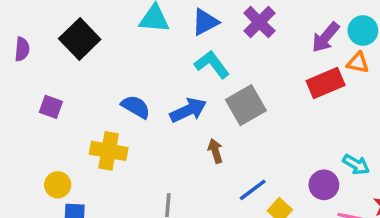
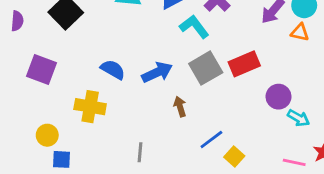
cyan L-shape: (212, 64) -> (194, 27), moved
red rectangle: (326, 83) -> (244, 64), moved
purple square: (51, 107) -> (42, 69), size x1.5
purple circle: (324, 185) -> (279, 97), moved

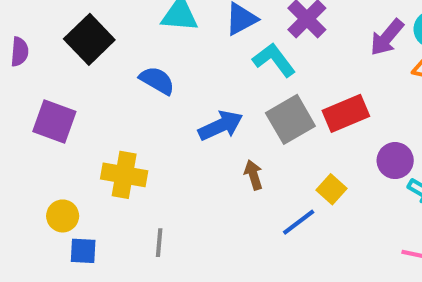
blue semicircle: (113, 69) -> (157, 80), moved
gray line: (140, 152) -> (159, 243), moved
yellow square: (234, 157) -> (332, 189), moved

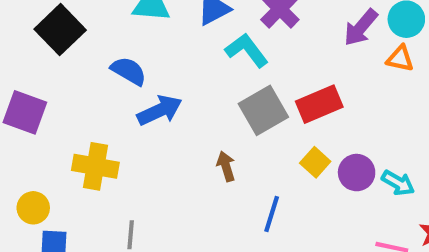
blue arrow: (221, 126) -> (160, 110), moved
purple circle: (395, 161) -> (357, 173), moved
yellow square: (332, 189) -> (315, 162), moved
blue line: (299, 222) -> (272, 214), turned -36

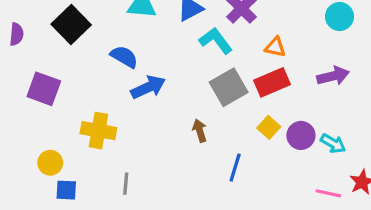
purple arrow: (361, 27) -> (333, 76), moved, turned -144
orange triangle: (400, 59) -> (275, 47), moved

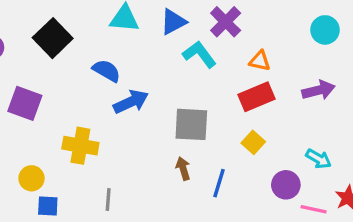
gray square: (229, 87) -> (191, 124), moved, turned 33
brown arrow: (200, 131) -> (183, 169), moved
purple circle: (301, 135) -> (286, 185), moved

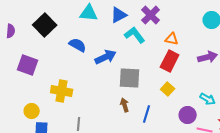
red rectangle: (257, 97) -> (170, 61), turned -40
blue arrow: (131, 102) -> (106, 57), moved

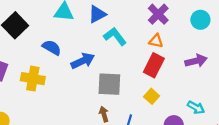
purple cross: (151, 15) -> (158, 14), moved
yellow cross: (62, 91) -> (33, 79), moved

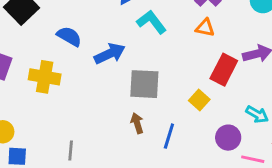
red rectangle: (154, 65) -> (224, 70), moved

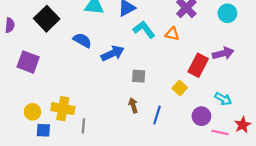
orange triangle: (205, 28) -> (172, 34), moved
yellow cross: (45, 77) -> (63, 109), moved
gray square: (144, 84) -> (139, 76), size x0.6

